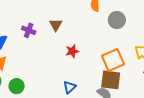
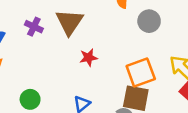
brown triangle: (56, 25) -> (69, 22), size x1.6
green circle: (17, 86) -> (30, 99), moved

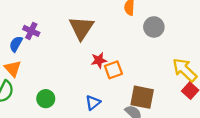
purple cross: (34, 27) -> (31, 31), moved
orange square: (141, 73) -> (113, 70), moved, size x0.7

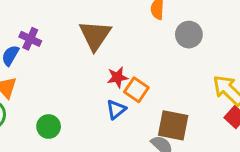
orange square: (113, 70) -> (136, 90), turned -36
blue triangle: (93, 103) -> (116, 109), moved

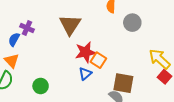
red star: (117, 77) -> (86, 52), size x1.5

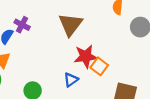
blue triangle: (85, 74) -> (71, 80), moved

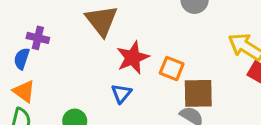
orange square: (99, 66) -> (172, 68), moved

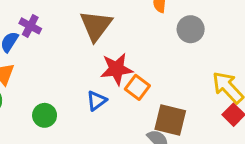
orange square: (172, 68) -> (137, 87), moved

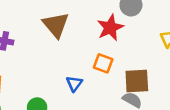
red star: (116, 69) -> (110, 28), moved

